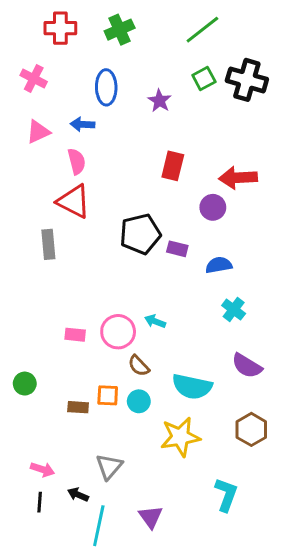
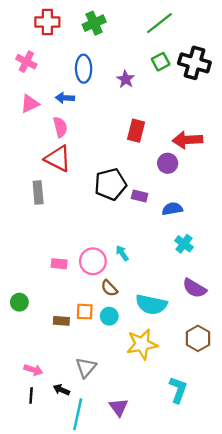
cyan arrow: (155, 321) -> (122, 253), turned 35

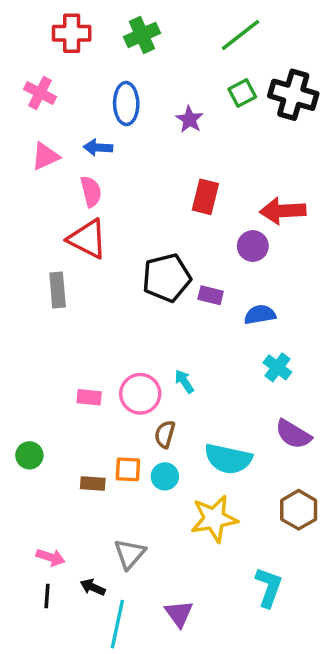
brown semicircle: (109, 288) -> (165, 434), turned 60

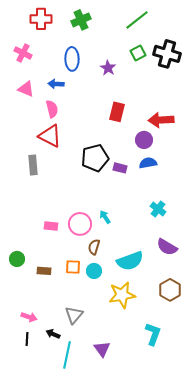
pink triangle: (45, 156) -> (26, 89), turned 48
blue semicircle: (260, 315) -> (148, 163), moved
cyan semicircle: (228, 459) -> (130, 261), turned -32
brown rectangle: (93, 483) -> (44, 271), moved

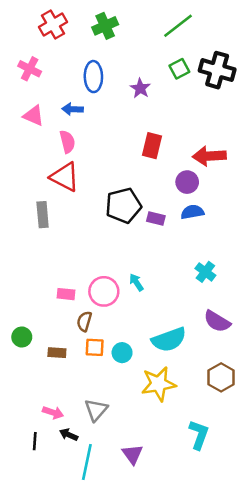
red cross: (41, 19) -> (53, 24), turned -30
brown semicircle: (94, 247) -> (84, 321), moved
pink arrow: (29, 317) -> (53, 413), moved

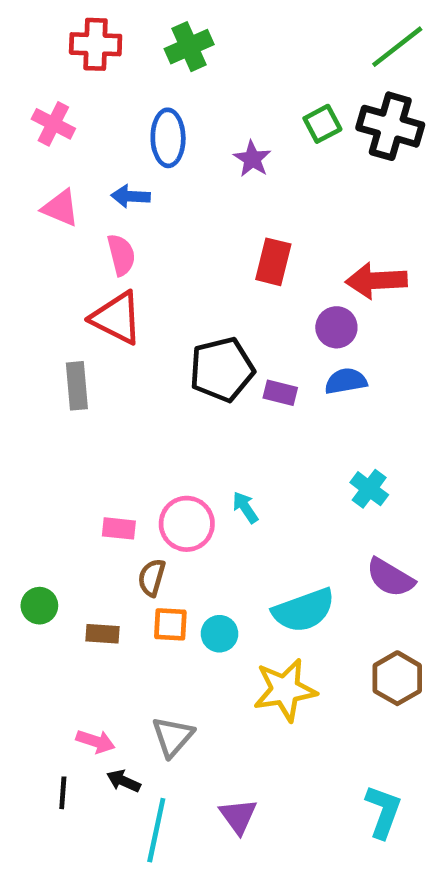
red cross: (53, 24) -> (96, 44), turned 32
green line: (178, 26) -> (397, 47), moved
cyan L-shape: (199, 435) -> (383, 811), moved

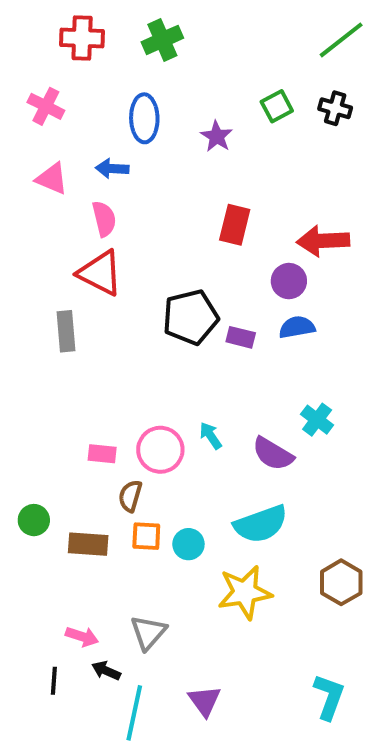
black cross: (390, 126) -> (335, 108), size x0.6
purple semicircle: (390, 578) -> (273, 454), moved
brown rectangle: (103, 634) -> (88, 544), size x1.4

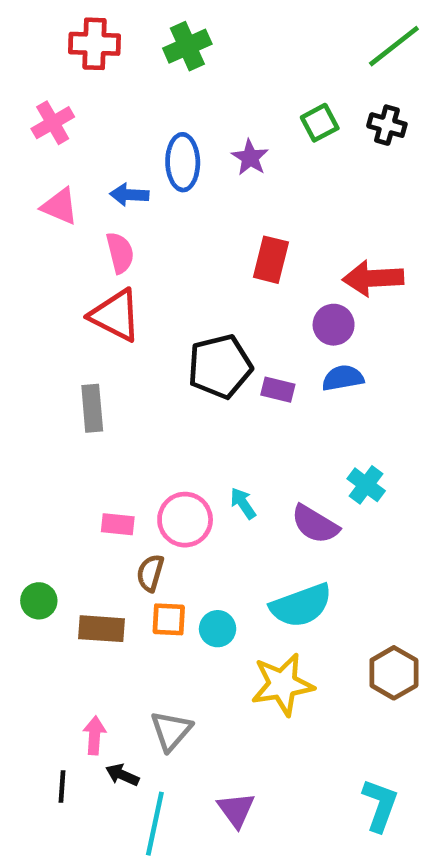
pink cross: (46, 106) -> (53, 123), turned 33
blue ellipse: (144, 118) -> (183, 162), moved
gray rectangle: (66, 331) -> (92, 408), moved
pink arrow: (82, 637) -> (95, 735), turned -104

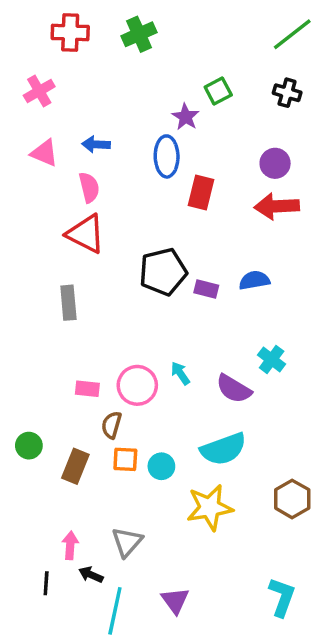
green square: (320, 123) -> (218, 91), moved
blue ellipse: (183, 162) -> (167, 156), moved
purple circle: (334, 325) -> (275, 163), moved
brown rectangle: (101, 629) -> (75, 466), turned -72

